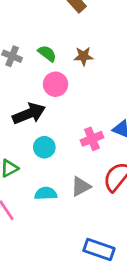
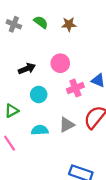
pink circle: (56, 84) -> (60, 63), moved
black arrow: (29, 114) -> (27, 69), size x0.7

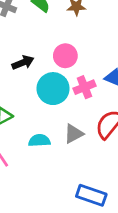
cyan circle: (39, 95) -> (53, 89), moved, size x1.5

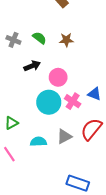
black arrow: (23, 63) -> (32, 66), moved
pink cross: (84, 87) -> (73, 101), turned -35

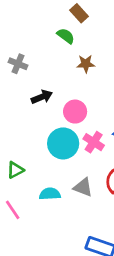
green semicircle: (39, 38) -> (66, 36), moved
gray triangle: (64, 136) -> (83, 187), turned 49

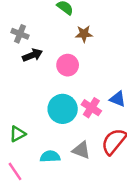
black arrow: (42, 97) -> (33, 55), moved
pink circle: (75, 112) -> (68, 65), moved

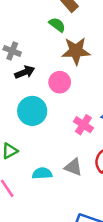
brown star: (84, 34) -> (76, 51), size x1.6
cyan circle: (63, 109) -> (32, 111), moved

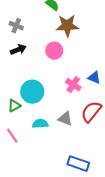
black arrow: (25, 72) -> (18, 50), moved
cyan circle: (32, 111) -> (32, 92), moved

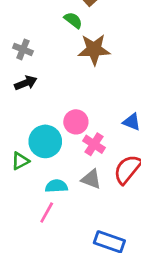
pink circle: (54, 51) -> (76, 122), moved
pink cross: (73, 85) -> (94, 144), moved
pink line: (12, 136) -> (47, 213), moved, turned 63

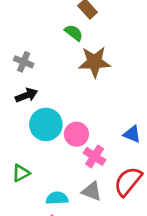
cyan circle: (45, 141) -> (46, 124), moved

